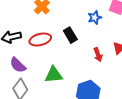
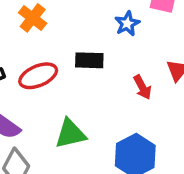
black rectangle: (70, 35) -> (89, 60), turned -49

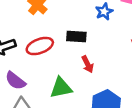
red arrow: (142, 87) -> (88, 64), moved

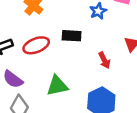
red arrow: (88, 64) -> (104, 60), moved

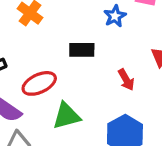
red ellipse: (36, 45) -> (39, 83), moved

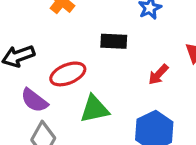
red arrow: (126, 80) -> (158, 74), turned 70

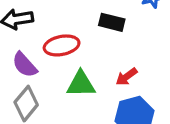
red arrow: (158, 74) -> (127, 77), moved

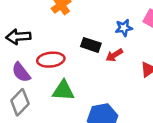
red arrow: (127, 77) -> (114, 55), moved

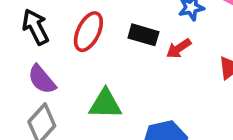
black arrow: (18, 37) -> (35, 27), turned 70
red ellipse: (51, 60) -> (88, 32), moved, turned -55

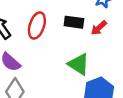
green triangle: (105, 104) -> (79, 64), moved, turned 40

